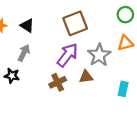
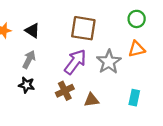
brown square: (75, 23) -> (83, 28), turned 30
black star: (12, 76) -> (27, 85), moved
brown triangle: (86, 77) -> (91, 100), moved

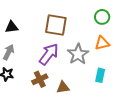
black triangle: (32, 31) -> (12, 27), turned -40
cyan rectangle: (134, 98) -> (100, 75), moved

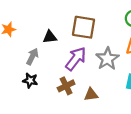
black triangle: (12, 27) -> (50, 37), moved

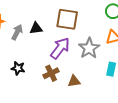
gray arrow: (32, 57) -> (17, 32), moved

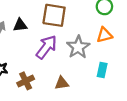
brown cross: (51, 73) -> (26, 81), moved

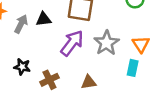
orange triangle: (104, 35) -> (141, 44), moved, turned -49

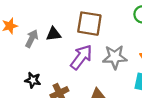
gray star: (106, 43) -> (115, 57), turned 30

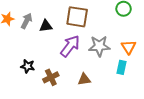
gray arrow: (32, 39) -> (27, 21), moved

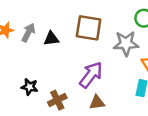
purple arrow: (70, 46) -> (91, 75), moved
gray star: (99, 46) -> (126, 43), moved

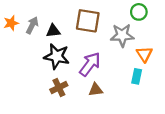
black star: (30, 87) -> (57, 56), moved, size x1.6

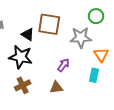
black triangle: (53, 31) -> (28, 34), moved, turned 40
purple arrow: (90, 64) -> (63, 65), moved, size x0.6

